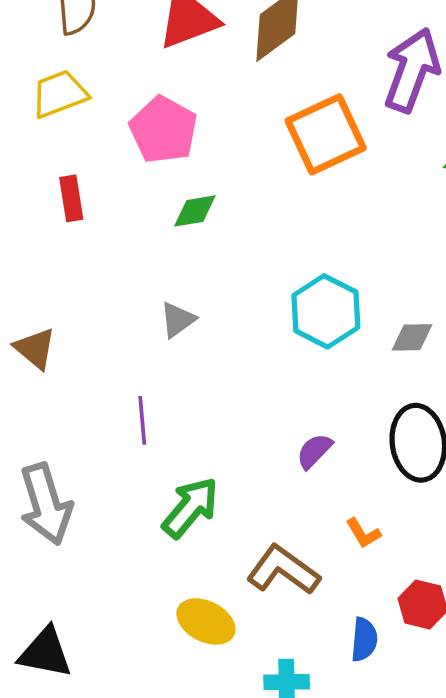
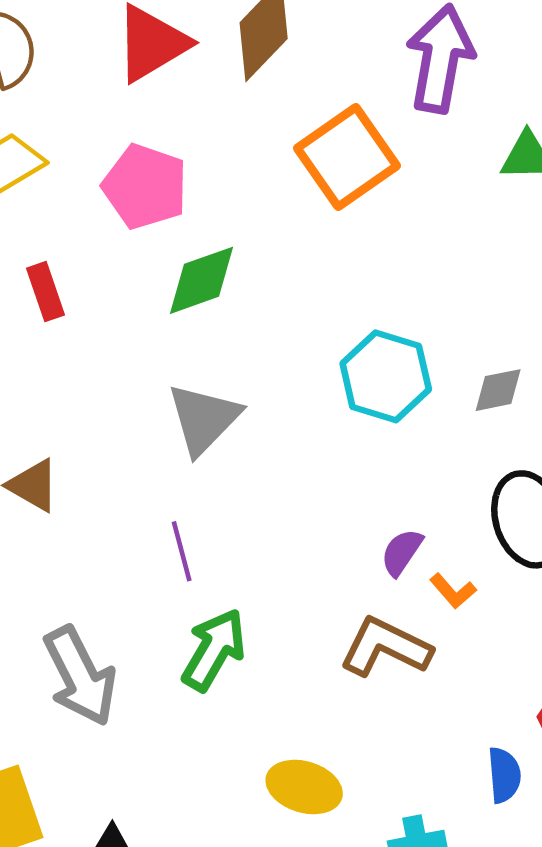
green diamond: (195, 211) -> (202, 280), size x1.4
gray triangle: (178, 320) -> (204, 419), size x1.6
green arrow: (190, 508) -> (214, 650), moved
orange L-shape: (363, 533) -> (453, 591), moved
brown L-shape: (283, 570) -> (386, 647), moved

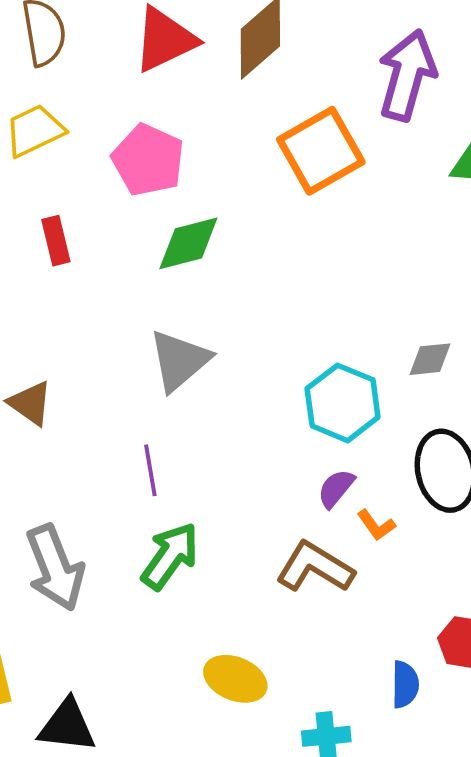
cyan hexagon: (386, 376) -> (343, 403), moved

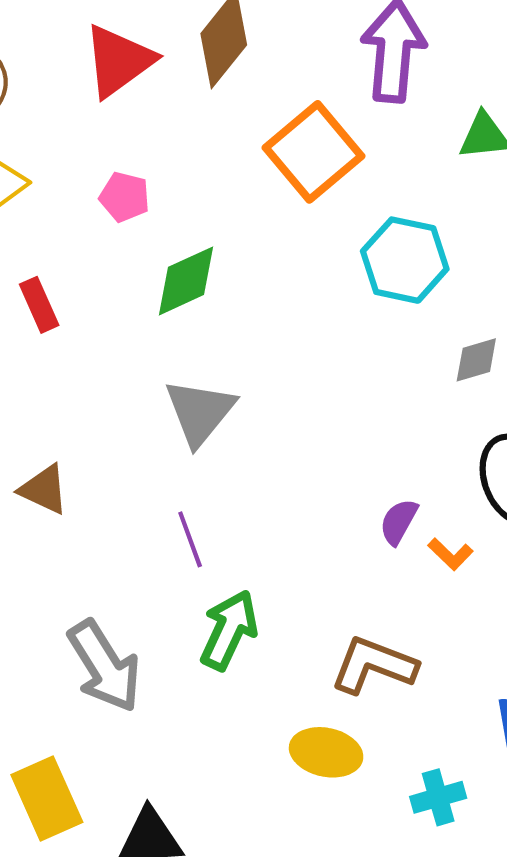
pink pentagon: (148, 160) -> (125, 197), size x0.6
cyan hexagon: (343, 403) -> (405, 260), moved
brown L-shape: (315, 567) -> (374, 665), moved

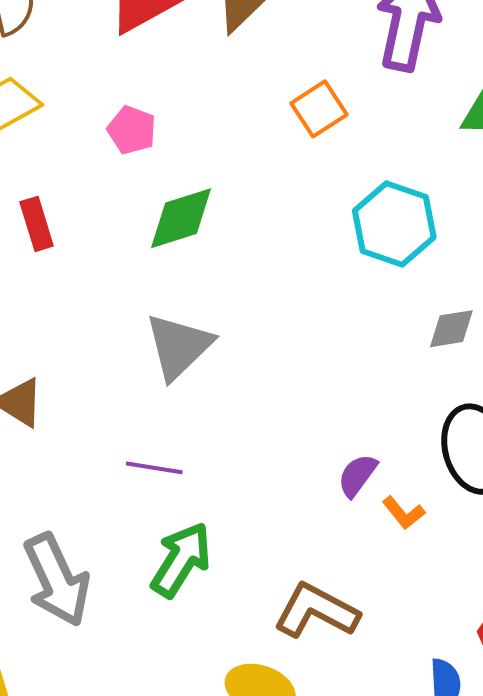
orange square: (313, 152) -> (319, 109), size x0.6
purple line: (190, 539) -> (154, 468), turned -68

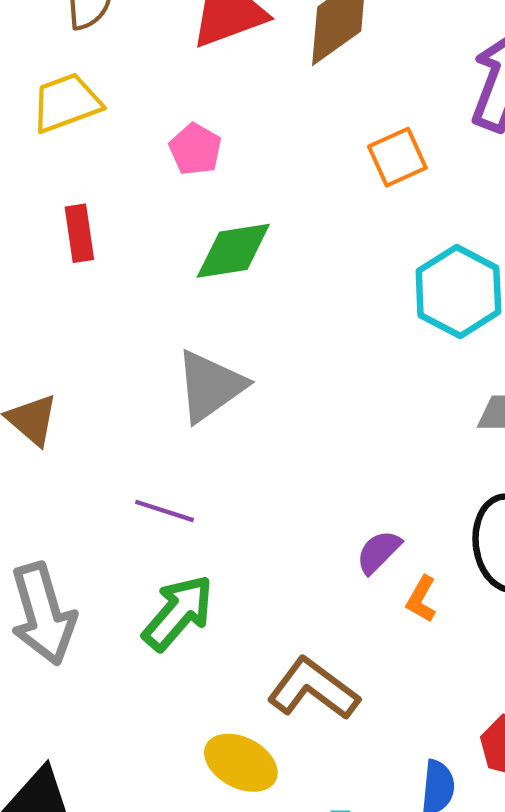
orange L-shape: (403, 513) -> (421, 599), turned 60

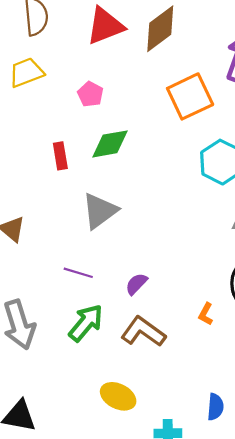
orange square: (397, 157) -> (190, 96), size x1.6
red rectangle: (79, 233) -> (60, 156), moved
purple semicircle: (379, 552) -> (136, 284), moved
brown L-shape: (313, 689) -> (143, 332), moved

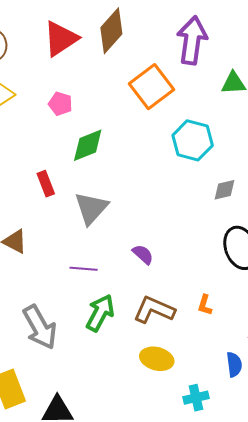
red rectangle: (60, 156) -> (46, 184), moved
purple semicircle: (136, 284) -> (143, 254), moved, turned 100
orange L-shape: (206, 314) -> (205, 305), moved
yellow ellipse: (118, 396) -> (157, 359), moved

